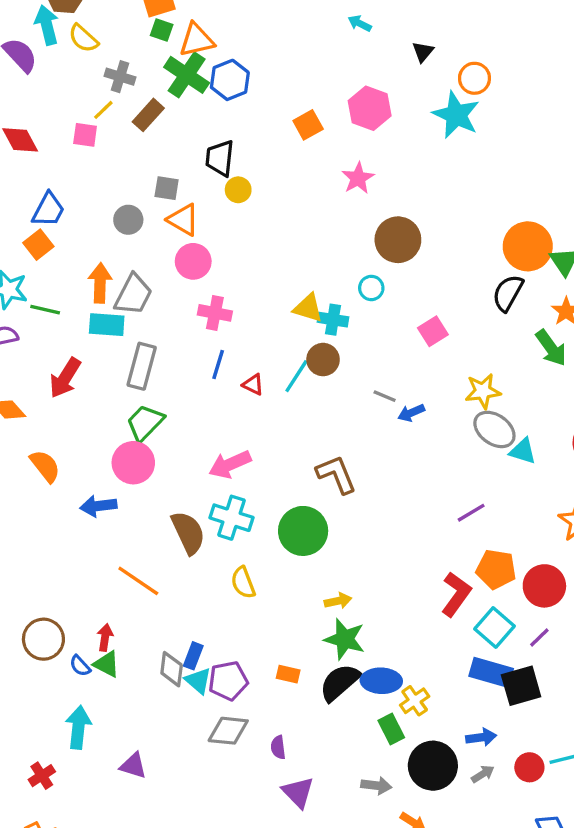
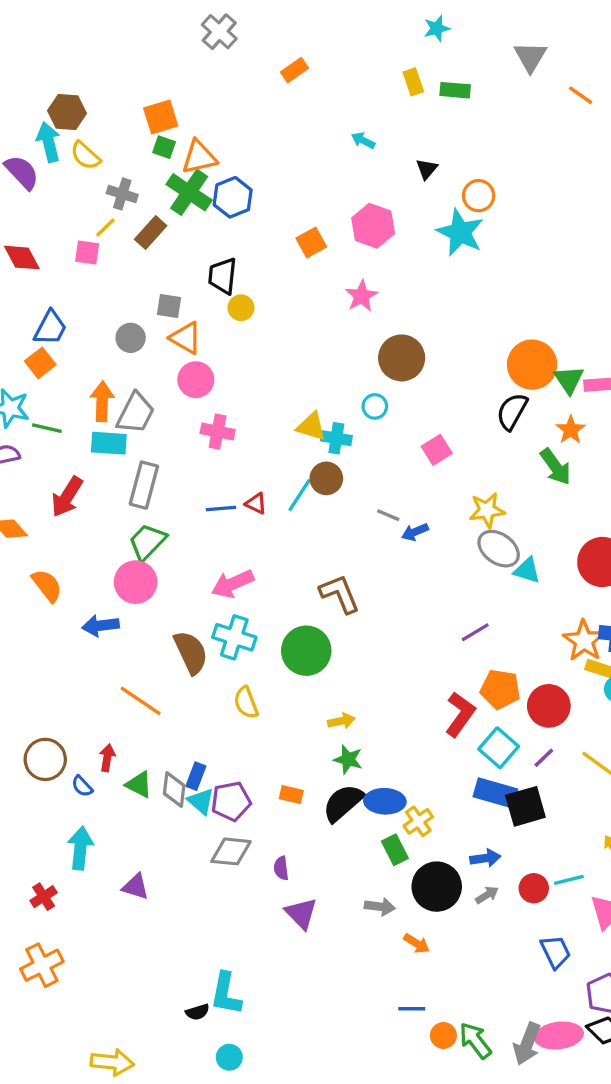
blue line: (218, 365) -> (221, 508), moved, turned 68
green star: (345, 639) -> (348, 759), size x0.7
green triangle: (107, 664) -> (139, 785), moved

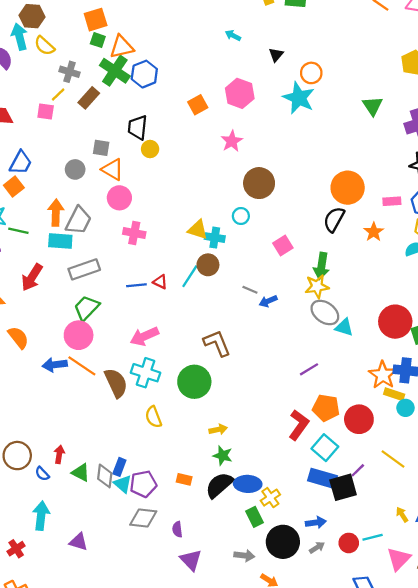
green triangle: (569, 380) -> (373, 106), moved
green arrow: (556, 467) -> (321, 266), moved, turned 45
gray rectangle: (144, 485) -> (84, 269), turned 56
orange line: (141, 701) -> (82, 366), moved
purple line: (544, 758) -> (358, 470), moved

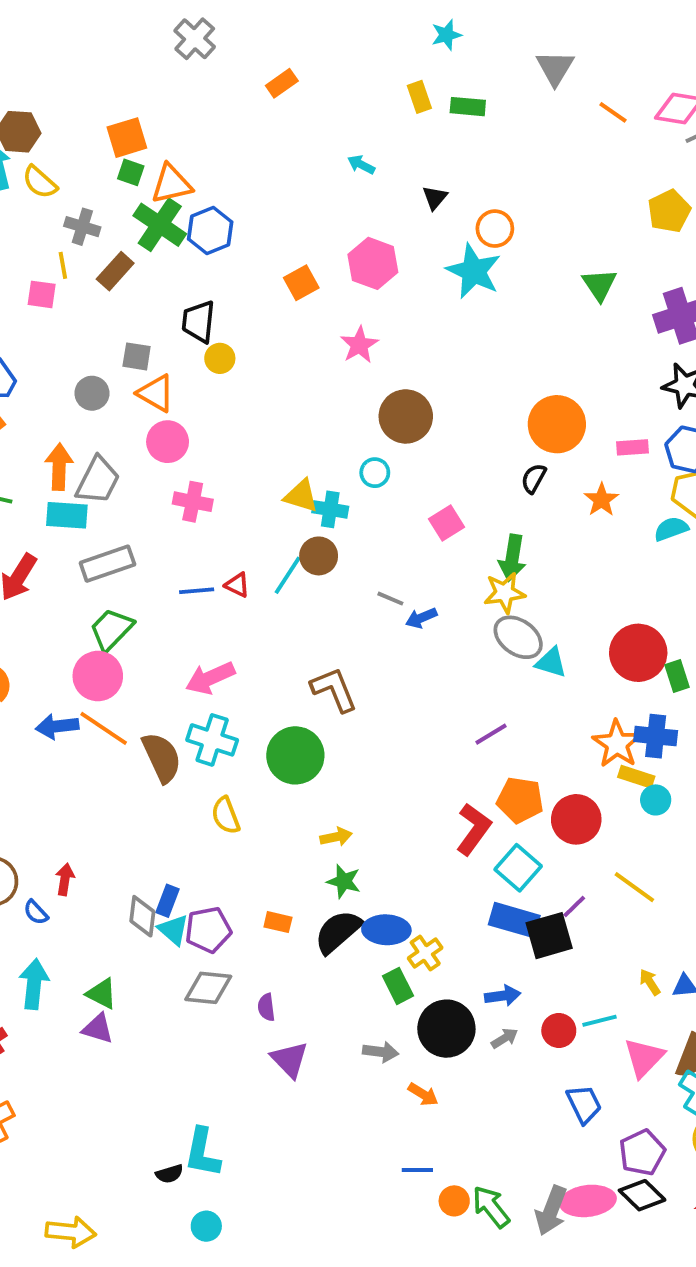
yellow line: (58, 95) -> (63, 265), turned -56
black semicircle: (334, 219) -> (534, 478), size x0.7
green triangle: (81, 473) -> (102, 994), moved

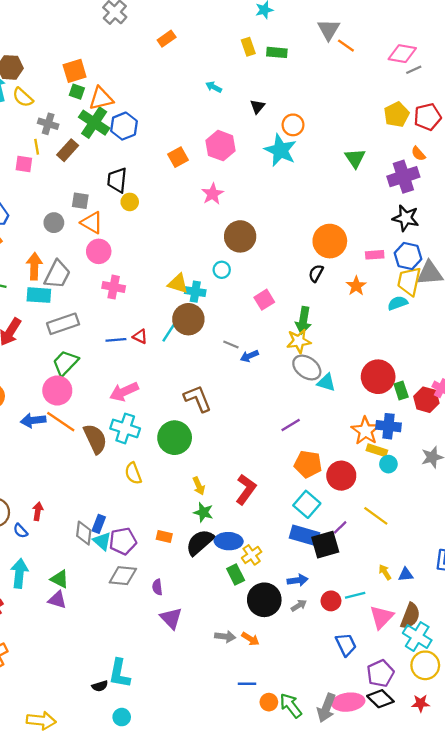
orange line: (613, 112) -> (346, 46), moved
brown circle: (319, 556) -> (188, 319), size x1.4
red L-shape: (474, 829) -> (246, 489), moved
yellow arrow: (336, 837) -> (199, 486), turned 78
gray arrow: (381, 1052) -> (225, 637), moved

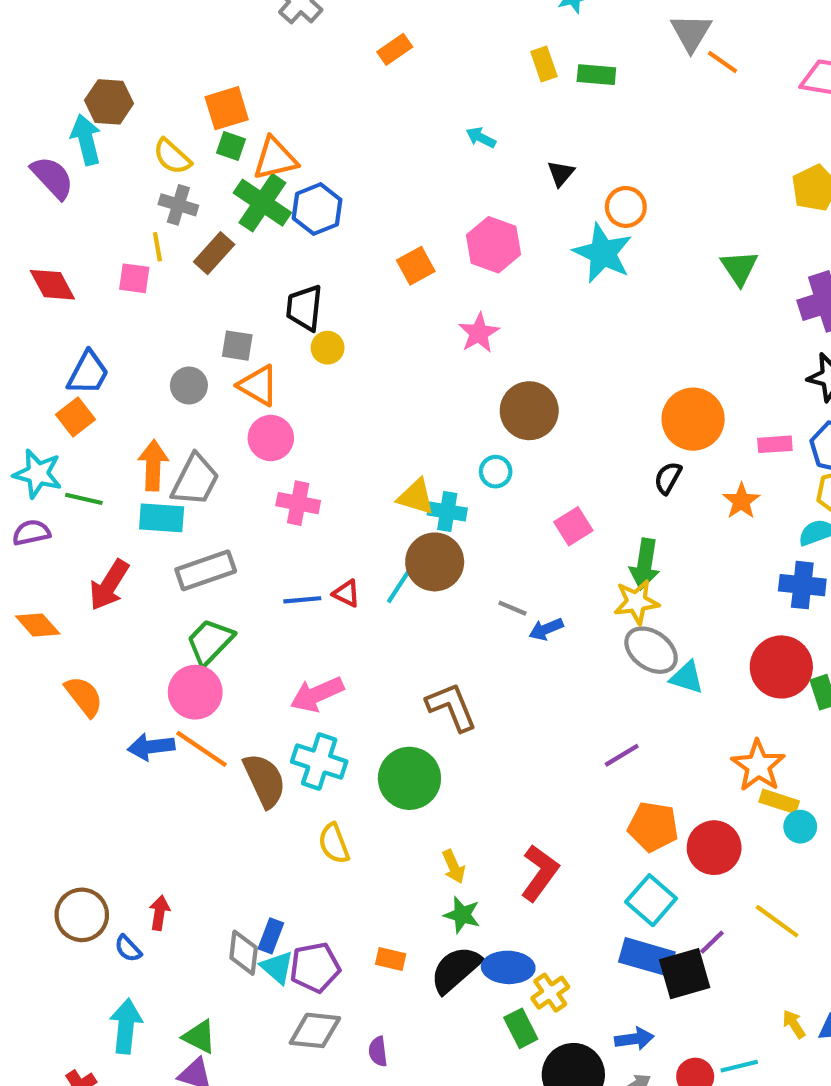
yellow semicircle: (23, 97) -> (172, 157), moved
blue cross: (388, 426) -> (802, 585), moved

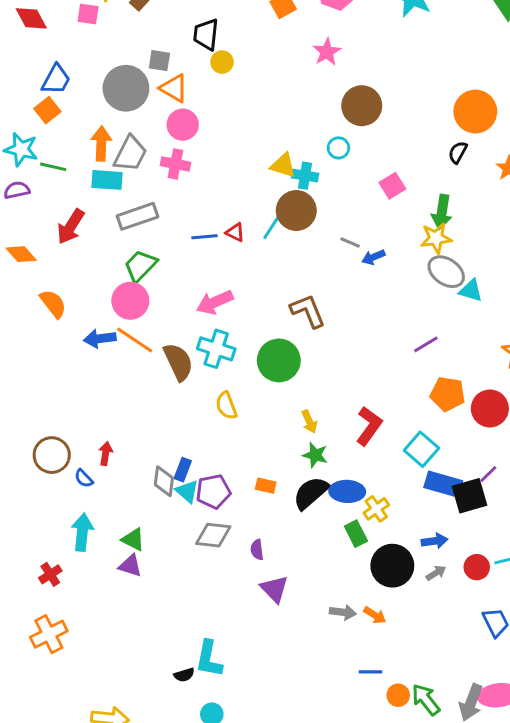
gray circle: (189, 385) -> (126, 88), size x1.8
pink cross: (298, 503) -> (175, 164), moved
cyan square: (651, 900) -> (421, 449), moved

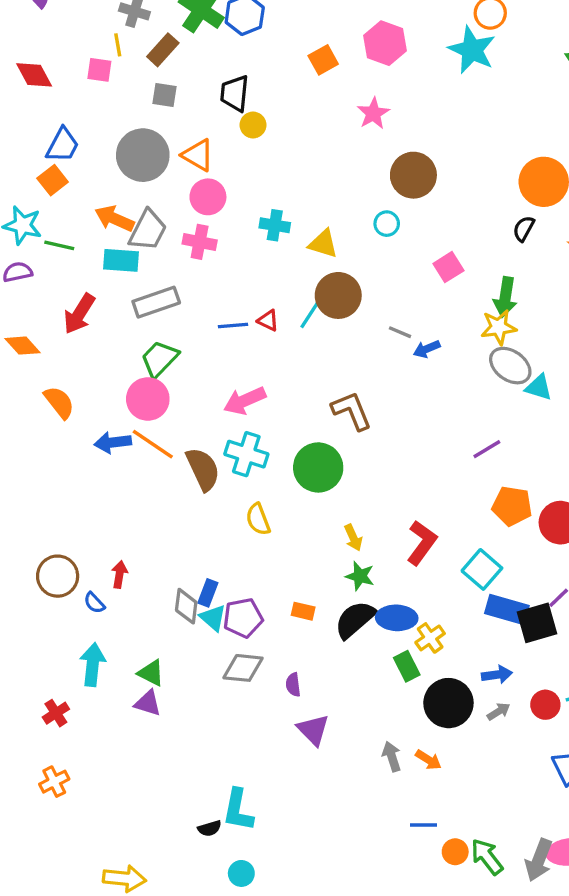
gray square: (159, 61) -> (164, 95), moved
orange arrow: (101, 144) -> (114, 219), turned -68
cyan cross: (305, 176) -> (275, 225), moved
gray arrow: (343, 612) -> (392, 757), turned -115
orange cross: (49, 634) -> (54, 782), size x0.7

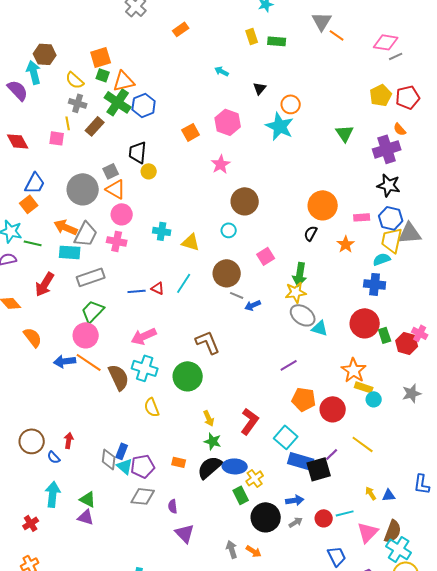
gray square: (164, 95) -> (111, 171), moved, turned -35
brown circle: (338, 295) -> (227, 273), moved

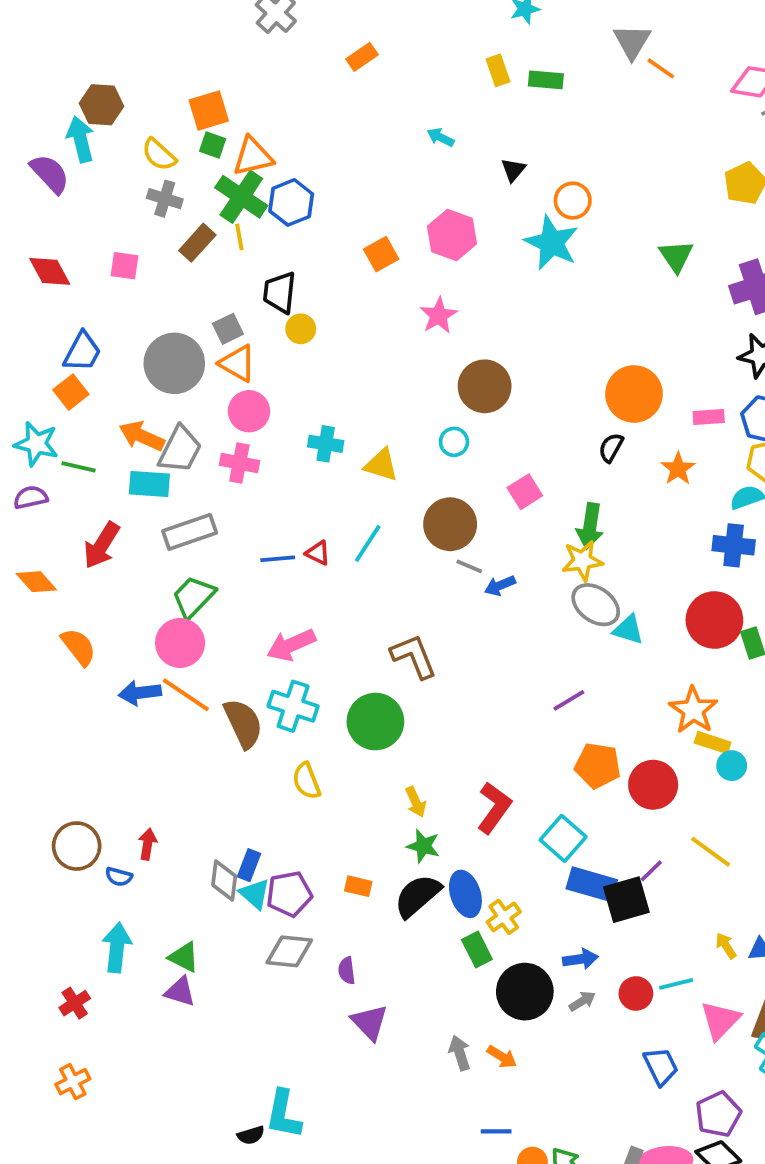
yellow line: (68, 123) -> (239, 237), moved
blue semicircle: (54, 457) -> (119, 877), turned -32
blue ellipse: (235, 466) -> (465, 894), turned 70

